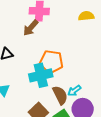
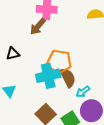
brown semicircle: (60, 95) -> (68, 78), moved

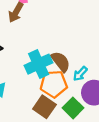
orange pentagon: (59, 62) -> (54, 84), moved

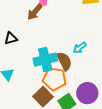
cyan arrow: (80, 74) -> (80, 48), moved

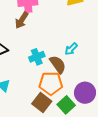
cyan cross: (45, 60) -> (37, 57), moved, size x0.7

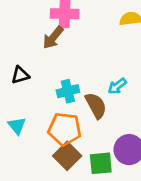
orange pentagon: (51, 83) -> (65, 129), moved
green square: (66, 105) -> (101, 163), turned 30

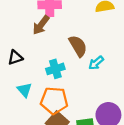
brown semicircle: (96, 106) -> (78, 46), moved
cyan triangle: (17, 126) -> (25, 90), moved

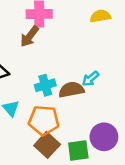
brown semicircle: (78, 46) -> (71, 90), moved, turned -70

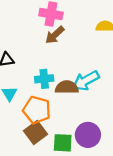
brown arrow: (30, 36) -> (55, 35), moved
cyan arrow: (91, 79) -> (86, 81), size x1.6

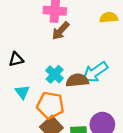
cyan cross: (44, 79) -> (55, 74), turned -36

